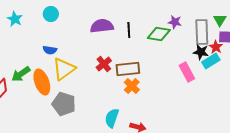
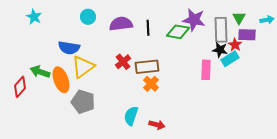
cyan circle: (51, 14) -> (88, 17), moved
purple star: (175, 22) -> (194, 20), size x1.6
blue semicircle: (50, 50) -> (69, 48), size x1.5
pink rectangle: (187, 72) -> (206, 70), turned 30
green arrow: (21, 74) -> (40, 72), turned 54

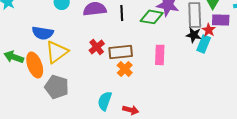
cyan rectangle: (230, 59) -> (204, 44), turned -36
pink rectangle: (206, 70) -> (160, 55), moved

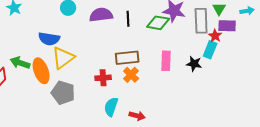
black star: (194, 35) -> (194, 64), moved
red cross: (97, 47) -> (103, 78), moved, turned 35

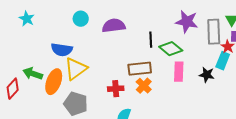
black line: (128, 19) -> (151, 40), moved
green diamond: (158, 23) -> (171, 49), moved, turned 30
orange ellipse: (41, 71) -> (54, 82), turned 40

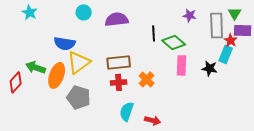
purple star: (187, 22) -> (190, 15), size x0.6
brown rectangle: (140, 69) -> (119, 62), moved

